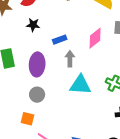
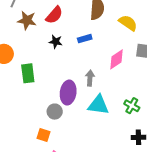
blue rectangle: (60, 40) -> (85, 39), moved
purple ellipse: (37, 64) -> (68, 93), moved

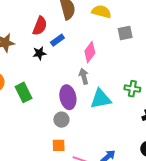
red semicircle: (54, 15) -> (40, 26), moved
blue rectangle: (85, 39) -> (57, 40), moved
pink diamond: (117, 59) -> (90, 52), moved

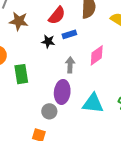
gray arrow: (84, 76) -> (70, 65), moved

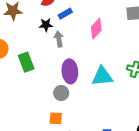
gray arrow: (70, 65) -> (59, 39), moved

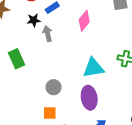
purple ellipse: (70, 71) -> (89, 98), moved

